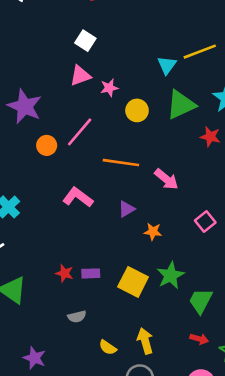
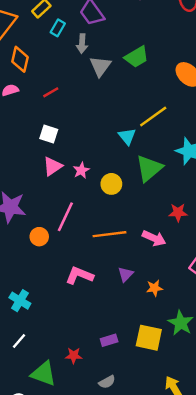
red star: (210, 137) -> (178, 212), moved
red star: (64, 273) -> (74, 356), moved

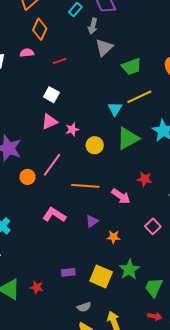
green trapezoid: (137, 57) -> (131, 66), moved
red star: (74, 356) -> (37, 287), moved
gray semicircle: (107, 382) -> (84, 307), moved

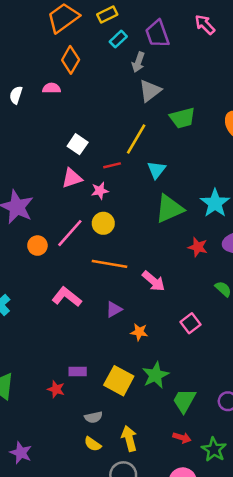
red line: (60, 61) -> (112, 165), moved
yellow line: (139, 97) -> (136, 139), moved, turned -40
yellow circle: (95, 145) -> (103, 223), moved
red star: (145, 179) -> (198, 247), moved
red star: (37, 287) -> (56, 389), moved

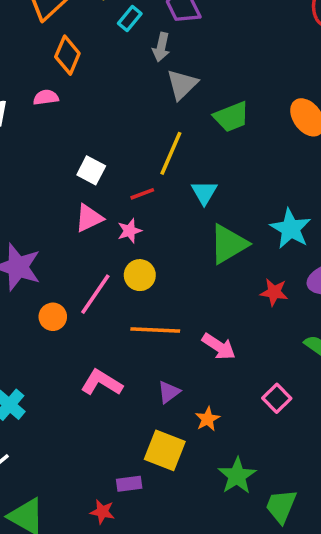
orange star: (139, 332) -> (208, 419), turned -30
yellow square: (119, 381) -> (165, 450), moved

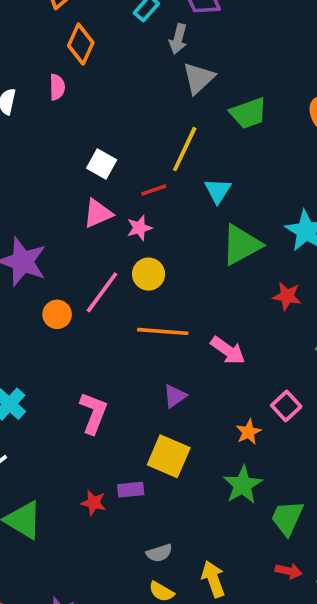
pink semicircle: (46, 97) -> (57, 87), turned 95
pink L-shape: (102, 383) -> (93, 413), moved, turned 78
orange star: (208, 419) -> (248, 432), moved
red star: (102, 512) -> (94, 503), moved

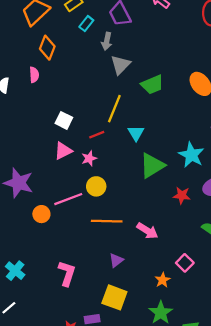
pink line: (102, 292) -> (68, 199), turned 36

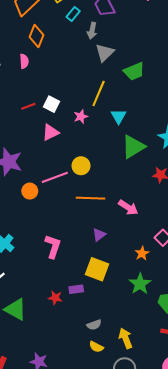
red line: (97, 135) -> (28, 106), moved
pink star: (89, 158) -> (81, 117), moved

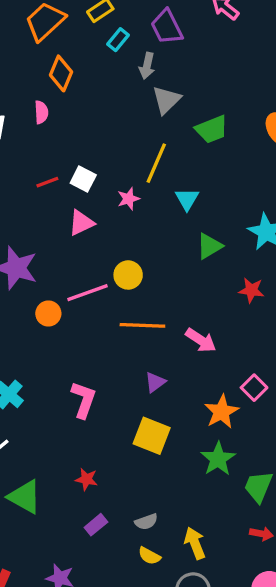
green triangle: (133, 147) -> (209, 246), size x0.7
orange star: (142, 253) -> (222, 412), size x1.5
purple rectangle: (76, 289) -> (96, 525), moved, turned -32

